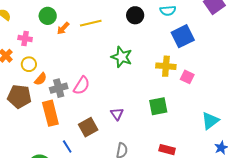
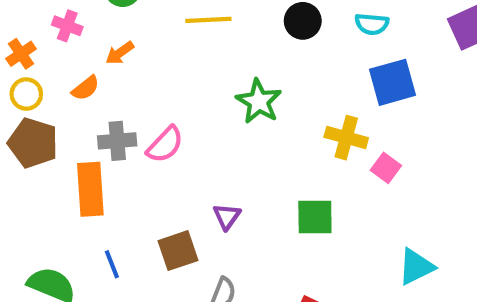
orange arrow: (63, 28) -> (120, 53), moved
yellow circle: (29, 64) -> (26, 94), moved
orange semicircle: (41, 79) -> (86, 88), moved
brown square: (88, 127) -> (178, 251), moved

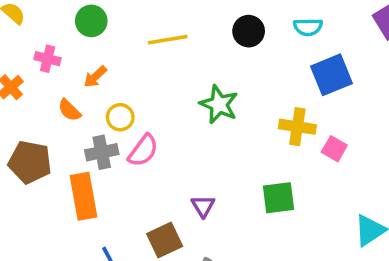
orange semicircle: (86, 88) -> (69, 110), turned 90
yellow circle: (26, 94) -> (120, 117), moved

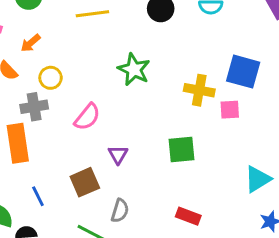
blue square: (331, 75) -> (243, 72), moved, turned 36
pink square: (334, 149) -> (230, 110), turned -35
pink semicircle: (143, 151) -> (87, 117), moved

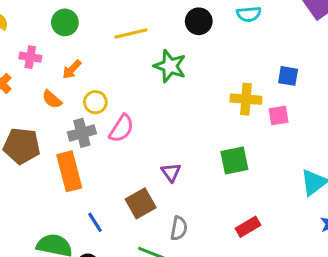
green star: (134, 69) -> (170, 66), moved
blue square: (243, 72) -> (288, 76), size x0.6
pink semicircle: (87, 117) -> (121, 128), moved
red rectangle: (188, 216) -> (248, 227), turned -45

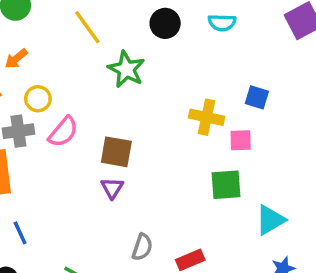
yellow line: (131, 34) -> (87, 27), turned 60
green square: (234, 160) -> (226, 185), moved
brown square: (141, 203) -> (116, 152), moved, turned 32
gray semicircle: (179, 228) -> (142, 247), moved

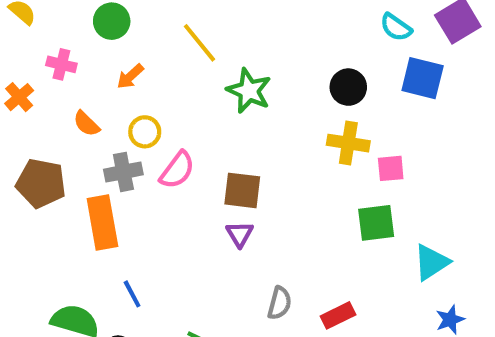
black circle: (165, 23) -> (348, 87), moved
cyan semicircle: (222, 23) -> (396, 27), moved, turned 36
orange arrow: (16, 59) -> (130, 76), moved
blue square: (257, 97) -> (423, 78), moved, size x1.5

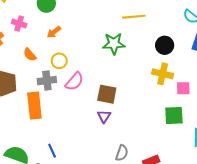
yellow line: (200, 43) -> (134, 17), moved, turned -60
green star: (249, 91) -> (114, 44), turned -30
blue line: (132, 294) -> (52, 151), moved

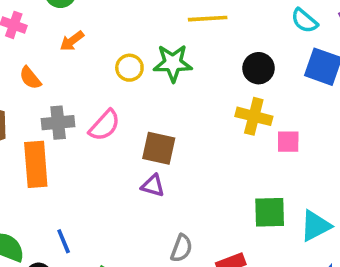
yellow circle: (59, 61) -> (129, 68), moved
green square: (174, 115) -> (270, 212), moved
purple triangle: (104, 116) -> (153, 186), turned -48

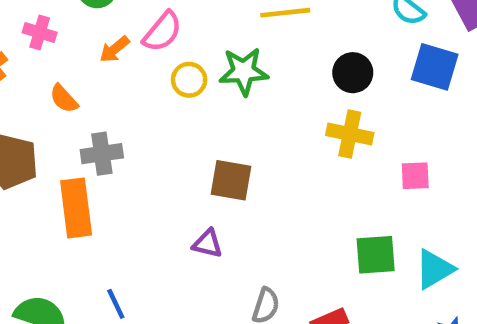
pink semicircle: (105, 125) -> (162, 32), moved
pink square: (288, 142) -> (415, 176), moved
purple triangle: (153, 186) -> (208, 244), moved

